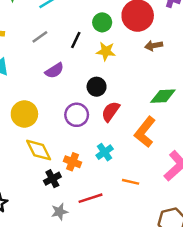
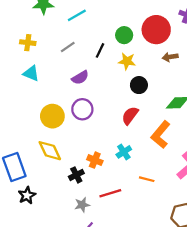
black circle: (97, 87) -> (139, 85), moved
purple circle: (77, 115) -> (82, 109), moved
yellow diamond: (39, 150) -> (50, 151), moved

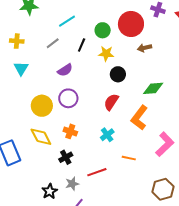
cyan line: (77, 15) -> (67, 21), moved
cyan triangle: (31, 73) -> (21, 68), turned 42
orange cross: (95, 160) -> (70, 131), moved
black star: (27, 195) -> (50, 191), moved

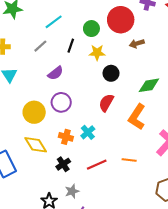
cyan cross: (107, 135) -> (88, 132), moved
red line: (97, 172) -> (97, 165), moved

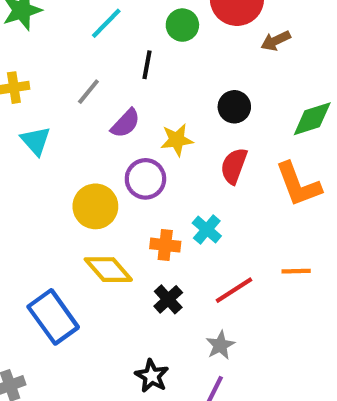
gray line: (40, 46) -> (88, 92), moved
yellow star: (97, 53) -> (177, 140), moved
orange L-shape: (137, 117) -> (298, 184), turned -45
gray star: (72, 191) -> (220, 345), moved

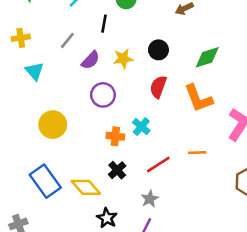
yellow star: (177, 140) -> (123, 59), moved
yellow circle: (95, 206) -> (53, 125), moved
yellow diamond: (108, 270) -> (86, 187), moved

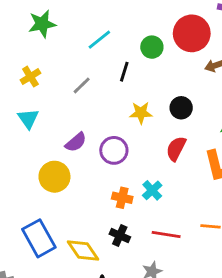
yellow cross: (21, 38) -> (30, 77), turned -30
purple semicircle: (90, 60) -> (76, 142), moved
cyan triangle: (34, 71) -> (28, 119), moved
red line: (158, 164) -> (166, 235), turned 35
black cross: (117, 170) -> (120, 235), turned -30

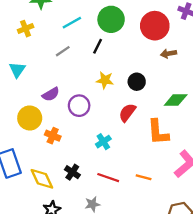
cyan line: (99, 40) -> (72, 23), moved
green circle: (152, 47) -> (111, 19), moved, size x1.5
yellow cross: (30, 77) -> (26, 29), moved
orange cross: (122, 198) -> (53, 136), moved

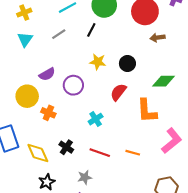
cyan triangle: (17, 70) -> (25, 39), moved

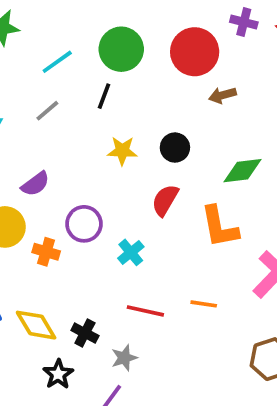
purple circle: (73, 85) -> (84, 224), moved
black cross: (66, 147) -> (85, 333), moved

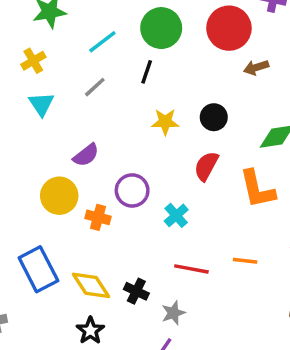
black star: (58, 374) -> (90, 331), moved

